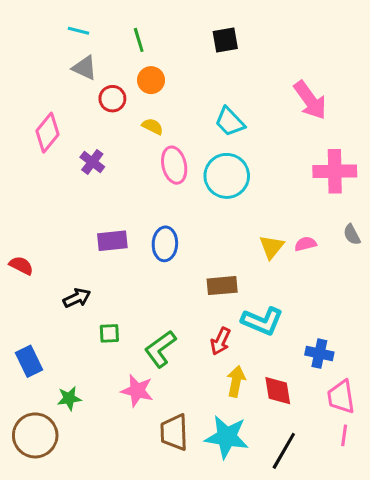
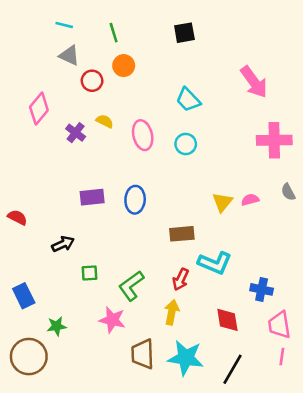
yellow semicircle: (153, 126) -> (105, 121), moved
cyan circle: (227, 176) -> (186, 144), size x0.6
yellow arrow: (236, 381) -> (172, 312), moved

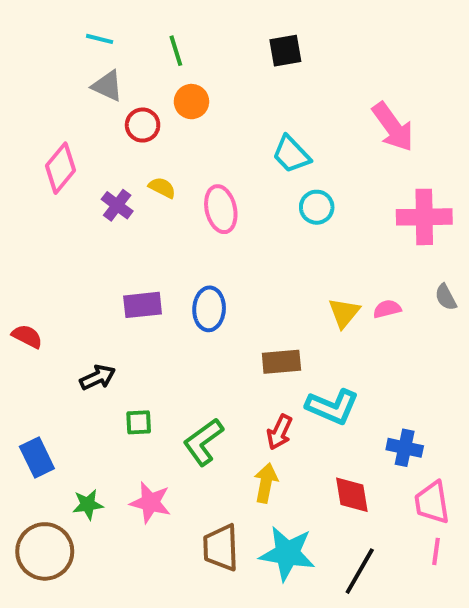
cyan circle: (186, 144) -> (317, 207), moved
pink star: (112, 320) -> (150, 503), moved

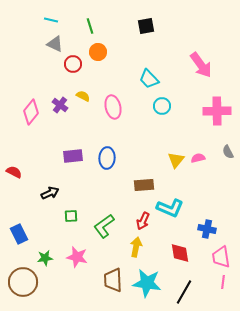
pink diamond: (60, 168) -> (31, 112), moved

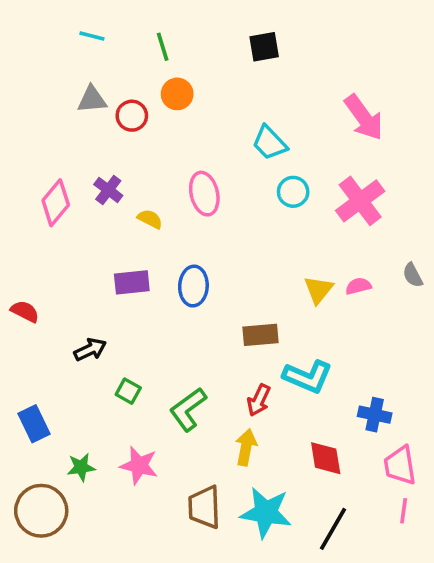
gray triangle: (55, 44) -> (92, 99), moved, turned -30
yellow semicircle: (83, 96) -> (150, 219), moved
pink cross: (217, 111) -> (360, 201), moved, turned -36
green square: (71, 216) -> (128, 391), turned 32

